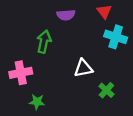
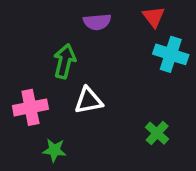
white triangle: (83, 68) -> (89, 101), moved

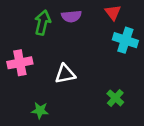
green arrow: (65, 61) -> (42, 23), moved
pink cross: (30, 107) -> (20, 63), moved

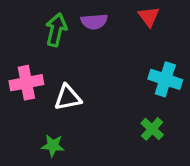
cyan cross: (125, 40) -> (165, 79), moved
white triangle: (65, 74) -> (68, 98), moved

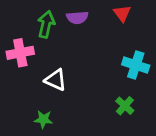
pink cross: (26, 83) -> (20, 53), moved
white triangle: (68, 98) -> (56, 80), turned 35

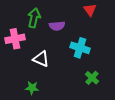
purple semicircle: (77, 18) -> (57, 26), moved
cyan cross: (136, 65) -> (80, 48), moved

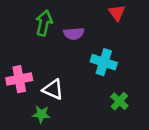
pink cross: (15, 39) -> (19, 79), moved
white triangle: (41, 59) -> (53, 89), moved

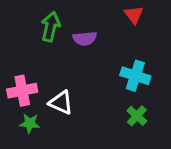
cyan cross: (104, 62) -> (135, 76), moved
green star: (41, 114) -> (30, 123), moved

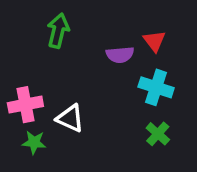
red triangle: (134, 15) -> (154, 41), moved
purple semicircle: (85, 38) -> (120, 55), moved

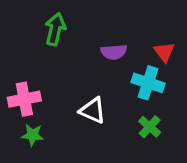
red triangle: (154, 41) -> (164, 52), moved
white triangle: (70, 118) -> (93, 110), moved

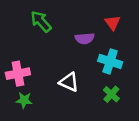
green arrow: (55, 29) -> (41, 21), turned -55
red triangle: (164, 52) -> (113, 23), moved

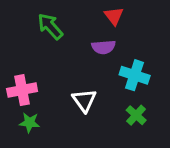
red triangle: (113, 23) -> (114, 16), moved
white triangle: (69, 82) -> (84, 100), turned 30

